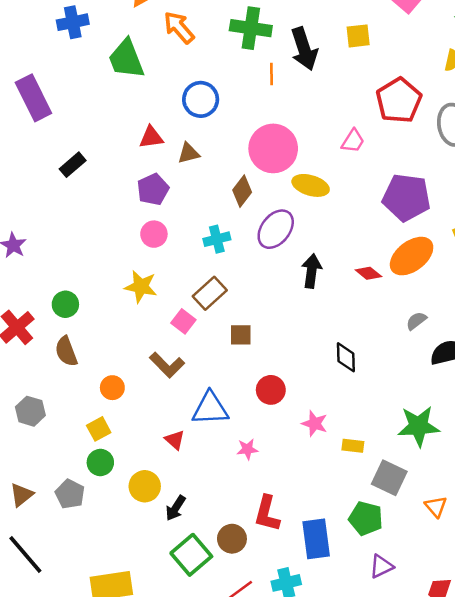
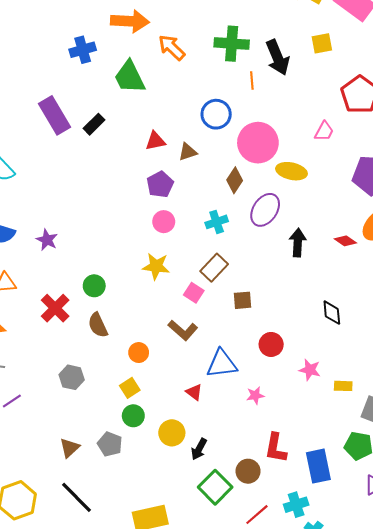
blue circle: (201, 99) -> (216, 114), moved
black rectangle: (73, 165) -> (94, 124), moved

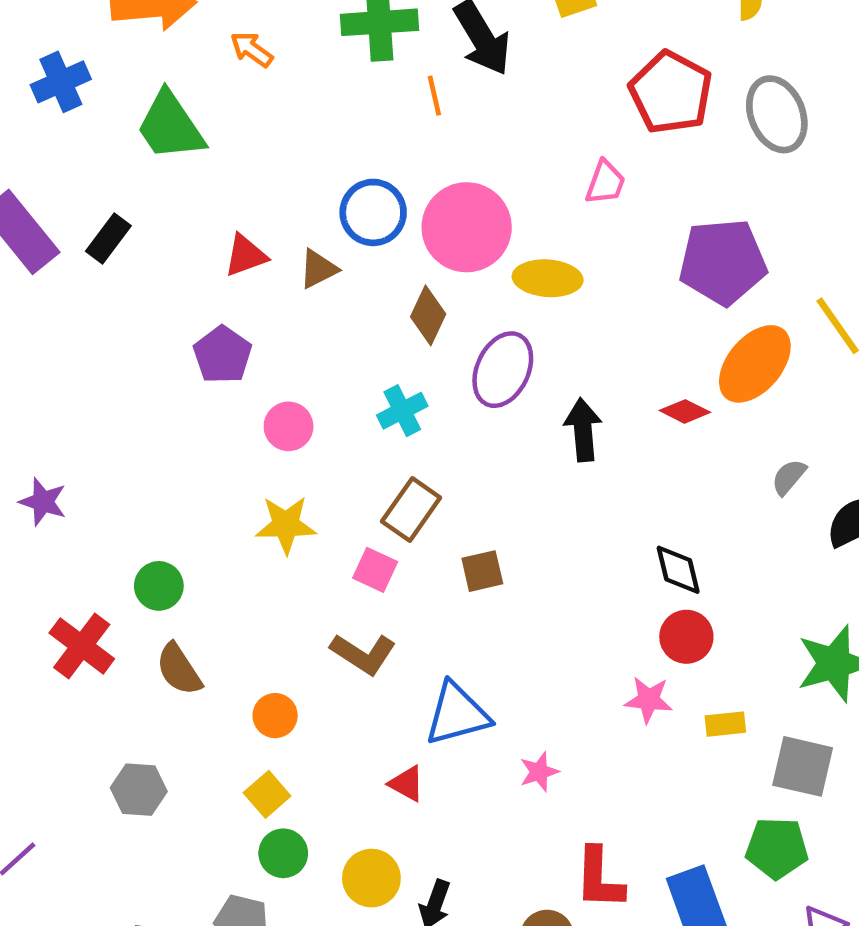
orange arrow: (172, 47) -> (252, 49), size x0.7
blue circle: (216, 114) -> (373, 212), moved
purple pentagon: (160, 184) -> (222, 355), moved
red circle: (271, 344) -> (686, 637), moved

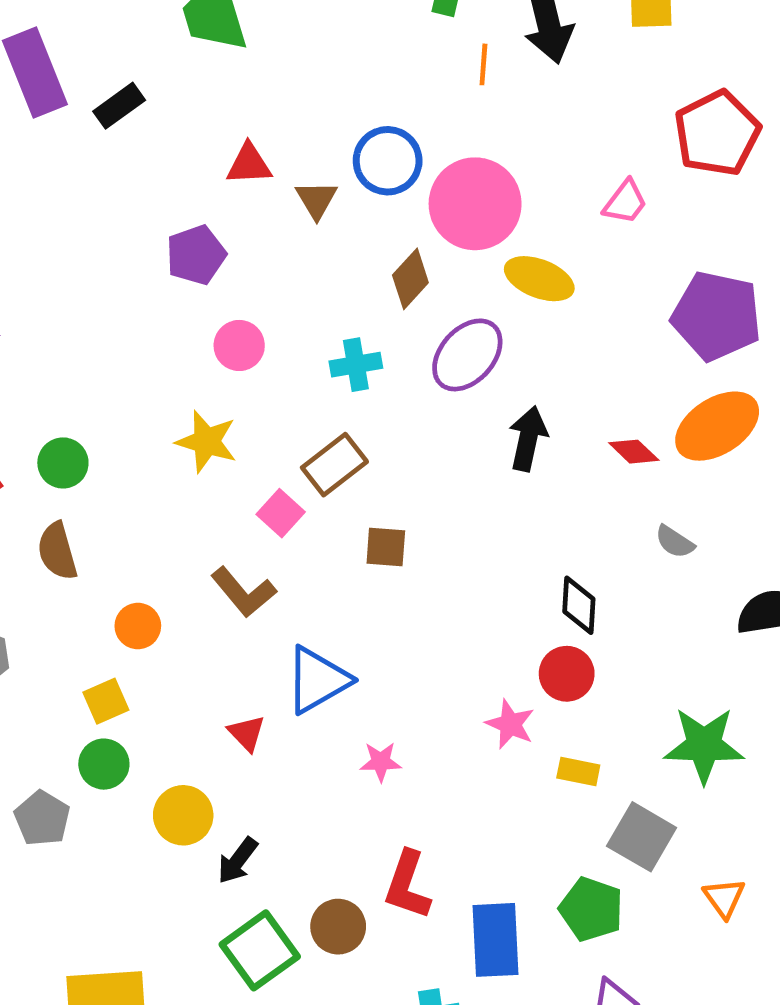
brown triangle: (318, 269) -> (316, 200), turned -51
gray semicircle: (789, 477) -> (675, 542), moved, turned -114
blue triangle: (457, 714) -> (317, 680), turned -32

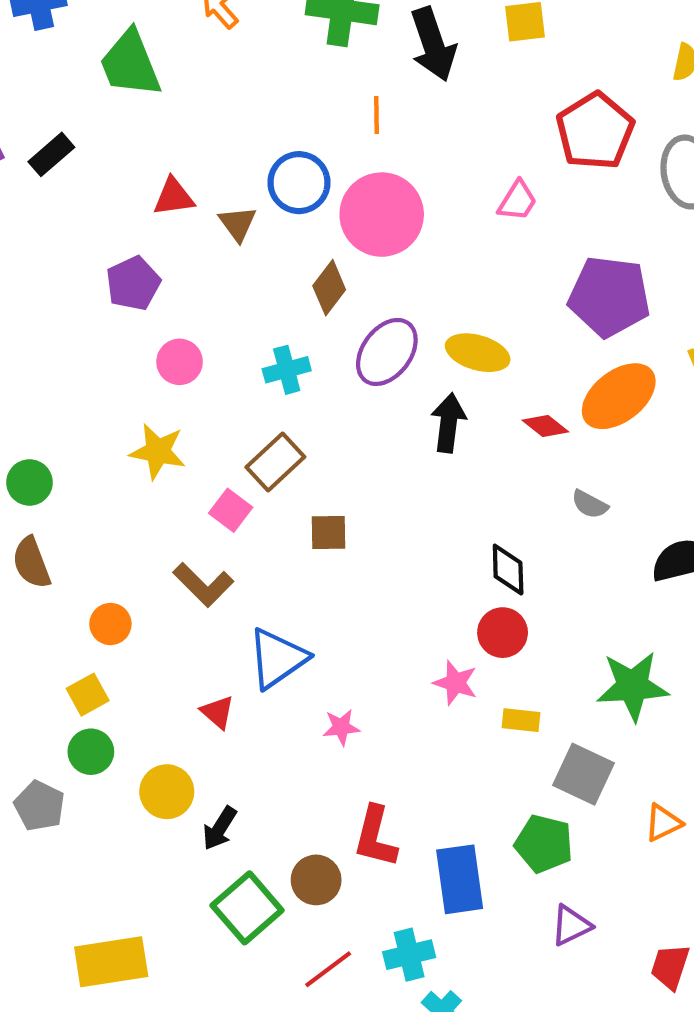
orange line: (483, 64) -> (376, 115), moved
yellow ellipse: (539, 279) -> (478, 353), moved
orange triangle: (724, 898) -> (663, 823), turned 45

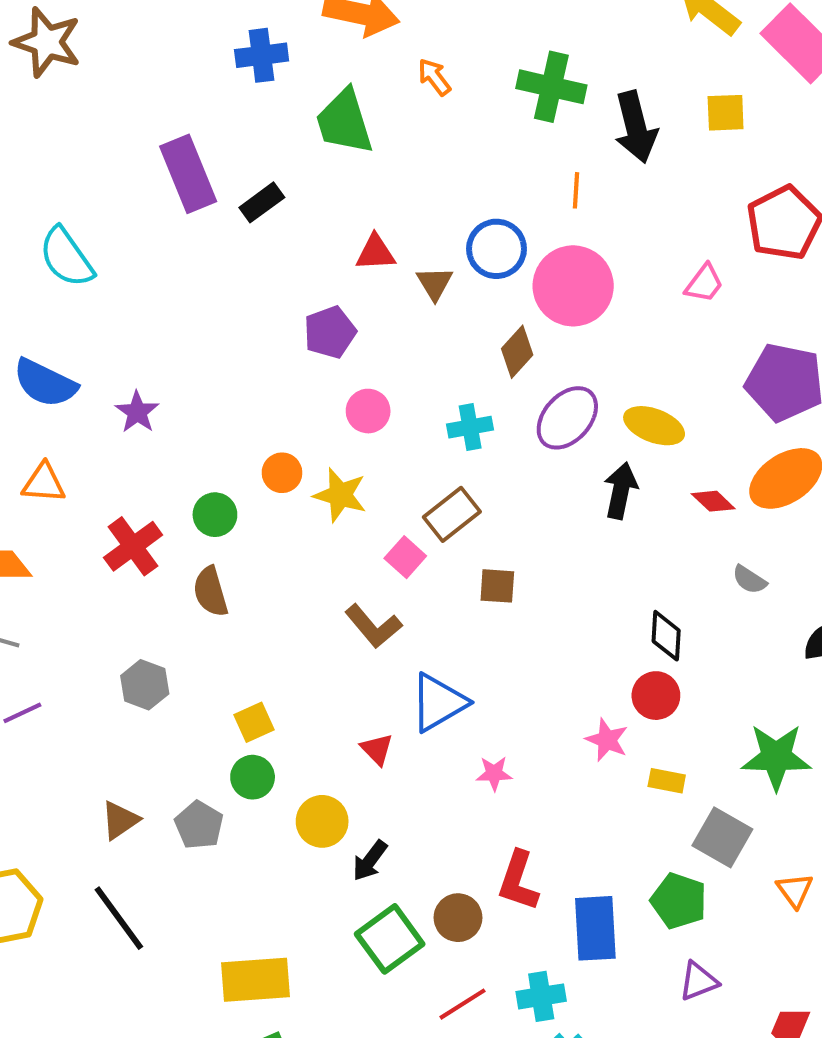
orange circle: (110, 624) -> (282, 473), moved
orange triangle: (663, 823) -> (795, 890), turned -45

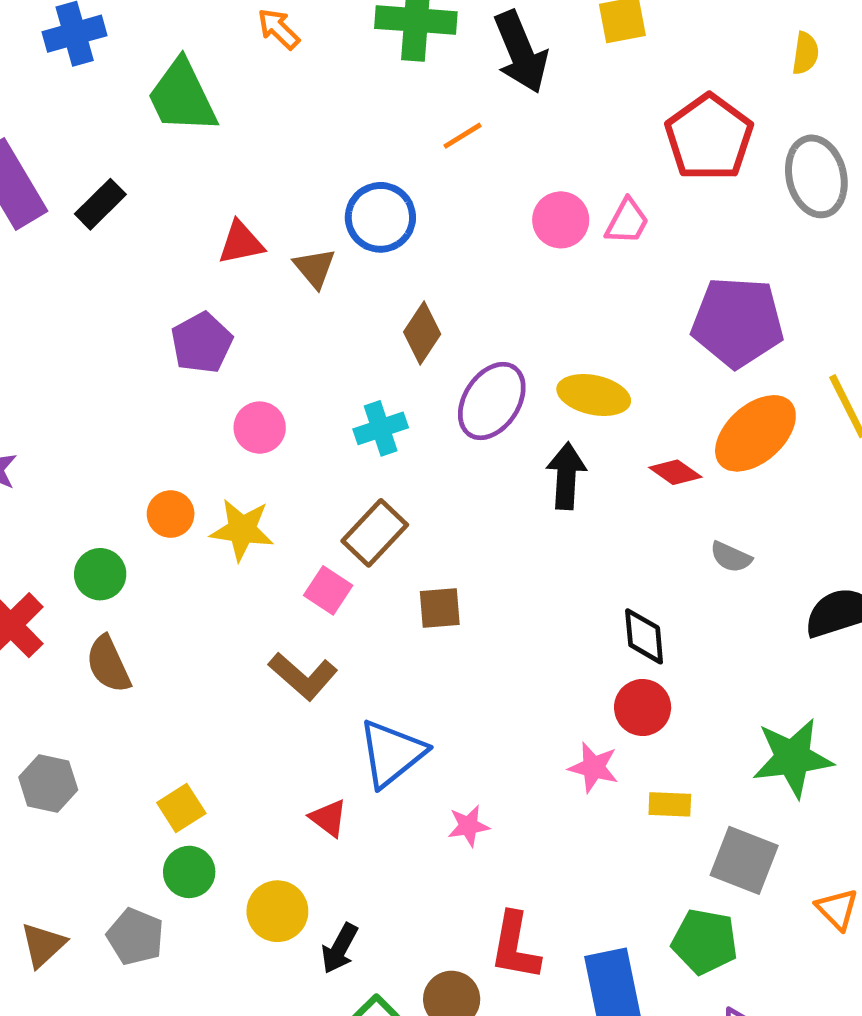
orange line: (576, 190) -> (462, 136), turned 63
pink circle: (573, 286) -> (561, 220), moved, size x0.6

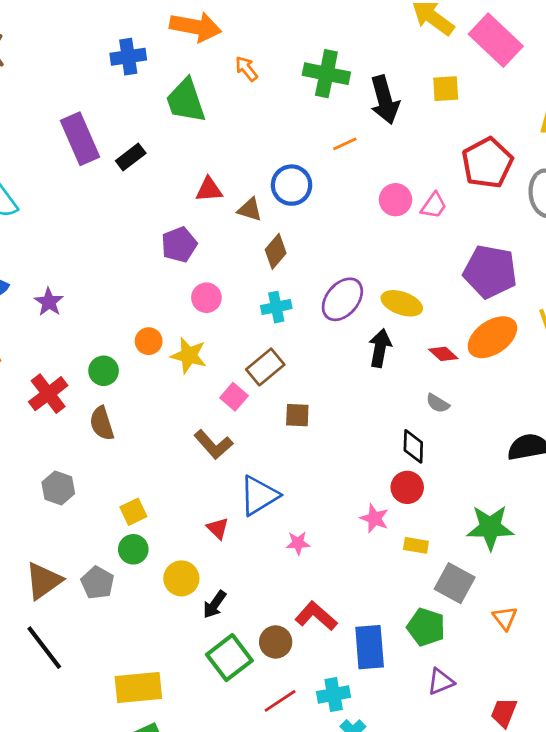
brown triangle: (315, 268) -> (250, 210), turned -40
brown diamond: (422, 333) -> (276, 251), moved
gray semicircle: (731, 557) -> (438, 403), moved
brown triangle: (43, 945) -> (43, 581), size x1.4
red L-shape: (515, 946) -> (316, 616), turned 114

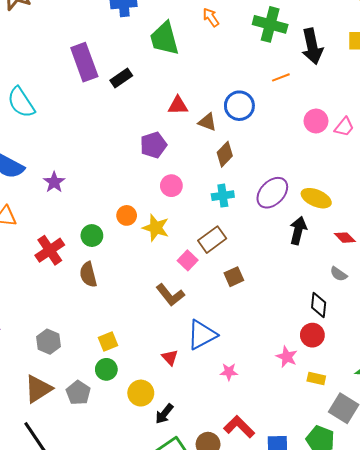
brown square: (297, 415) -> (234, 277), turned -30
gray hexagon: (58, 488) -> (49, 342), moved

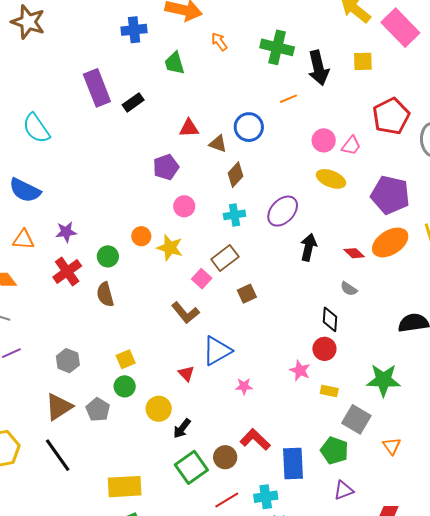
green trapezoid: (164, 39) -> (175, 63), size x0.7
purple star: (54, 182) -> (66, 232), moved, turned 30
yellow ellipse: (316, 198) -> (331, 179), moved

